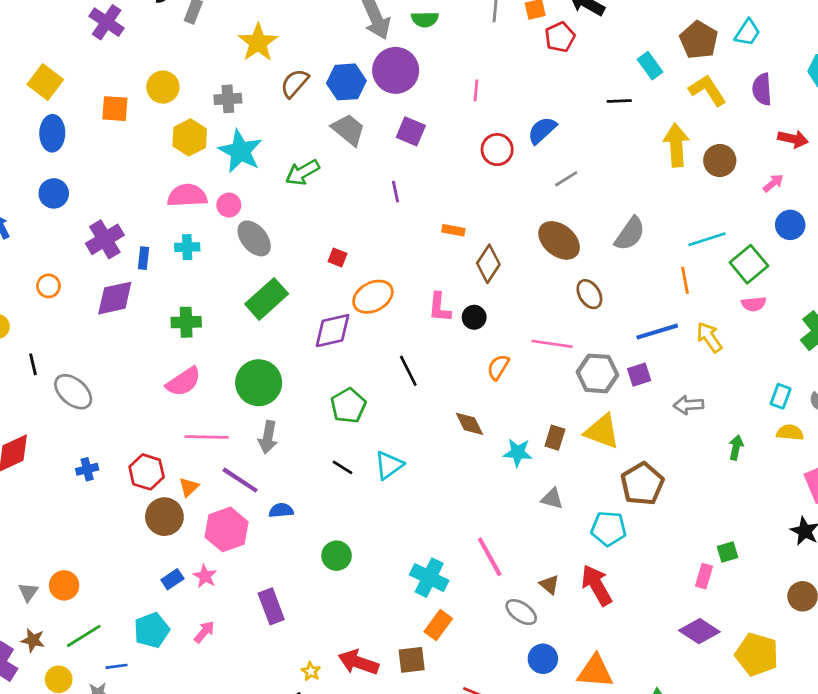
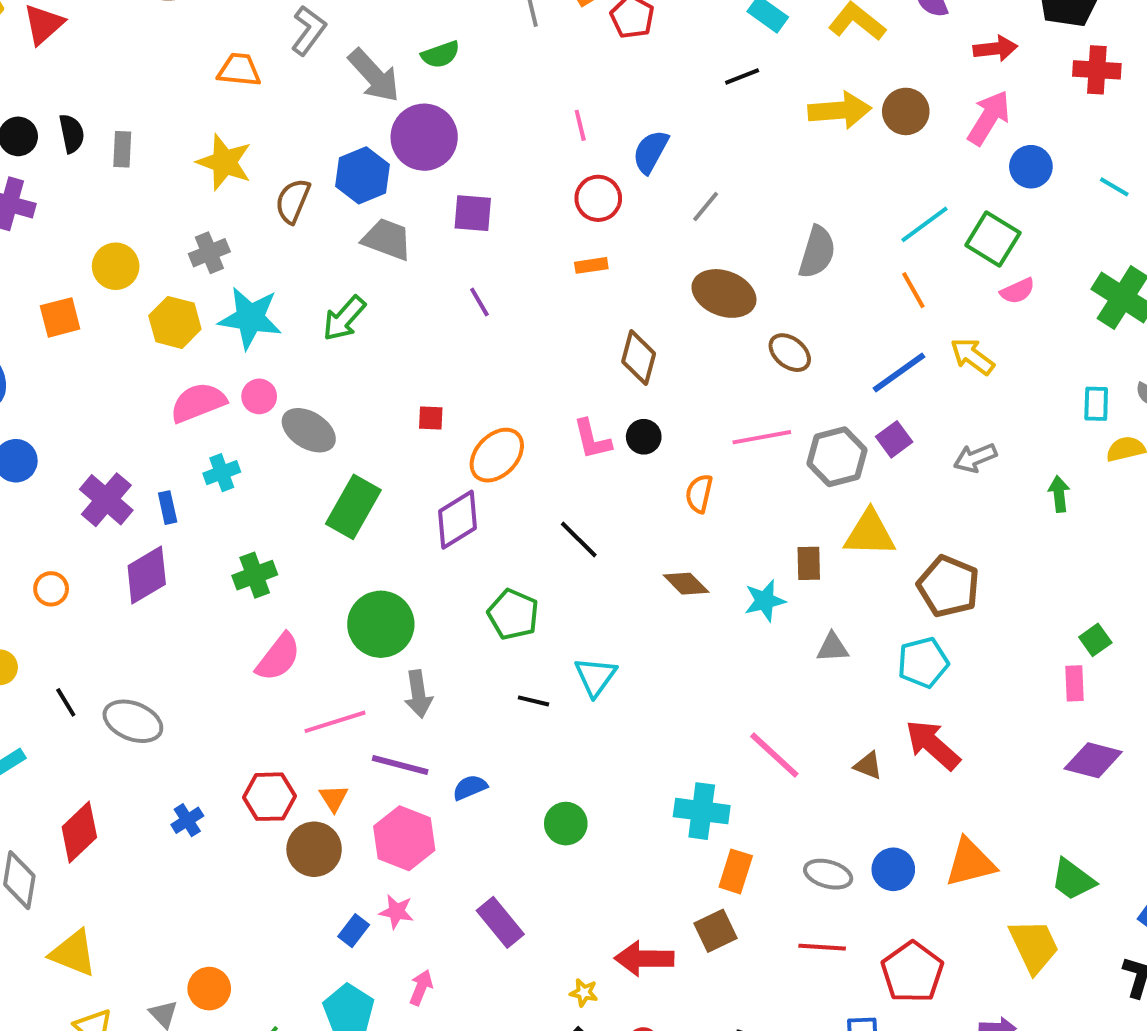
pink line: (476, 90) -> (580, 125), moved
yellow arrow: (676, 145) -> (840, 110), turned 108
pink arrow: (773, 183) -> (989, 118), size x1.8
orange rectangle: (453, 230) -> (591, 265), moved
gray ellipse: (521, 612) -> (828, 874), moved

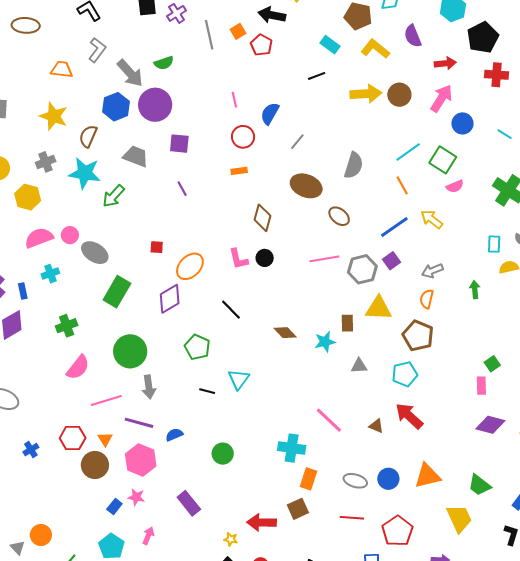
blue hexagon: (363, 175) -> (116, 107), moved
cyan star: (250, 318) -> (85, 173), moved
orange semicircle: (699, 494) -> (427, 299), moved

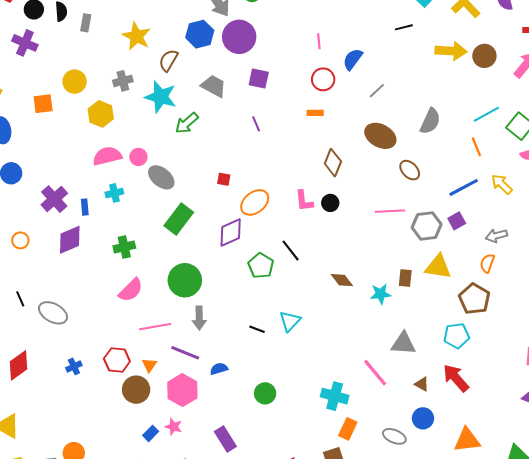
green pentagon: (197, 347) -> (261, 266), moved
gray triangle: (359, 366) -> (403, 343), moved, size x1.5
blue circle: (388, 479) -> (423, 418), moved

